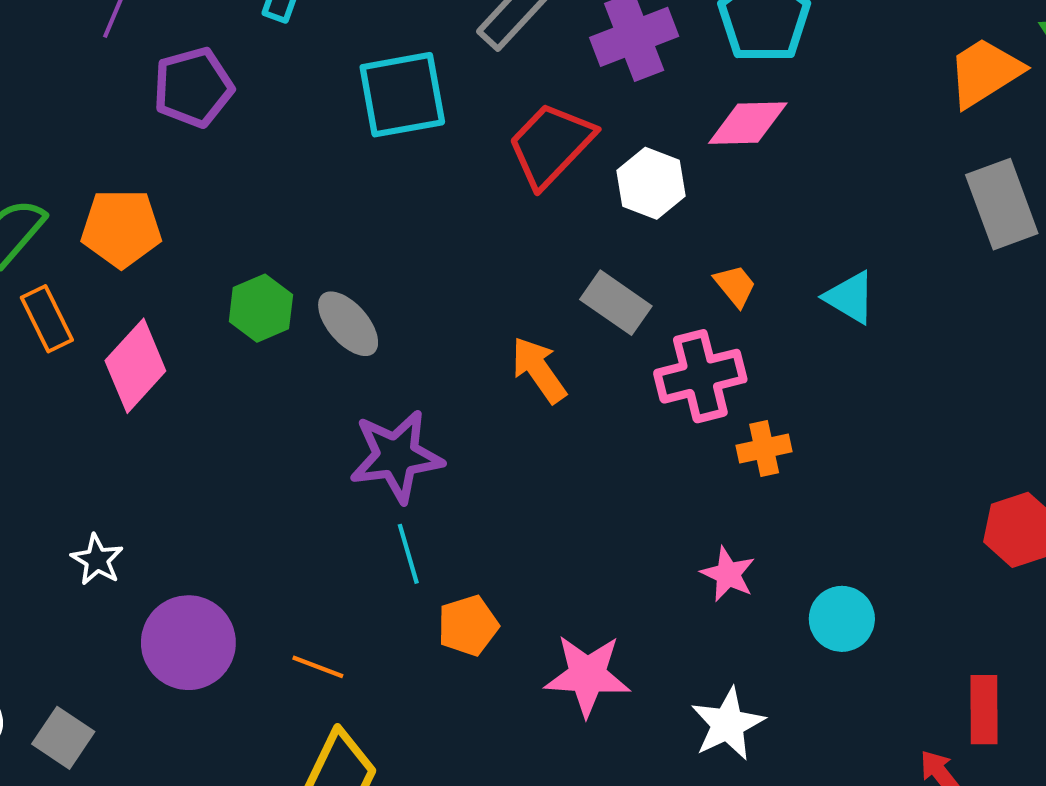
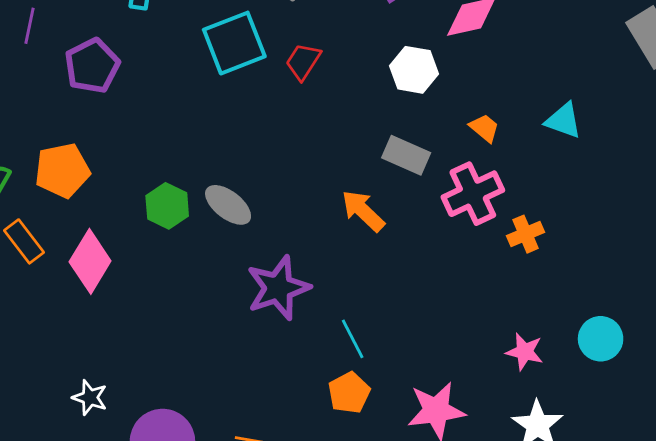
red trapezoid: (551, 145) -> (303, 62), moved, size x0.6
cyan line: (408, 554) -> (353, 339), moved
pink star: (728, 574) -> (525, 352), moved

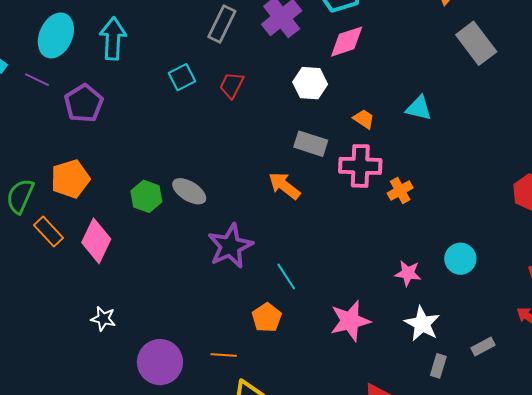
purple line: (30, 26) -> (37, 80), turned -70
cyan square: (234, 43) -> (182, 77), size x0.6
pink cross: (473, 194) -> (360, 166), turned 33
orange pentagon: (349, 393) -> (267, 318), moved
white star: (90, 398) -> (103, 319), moved

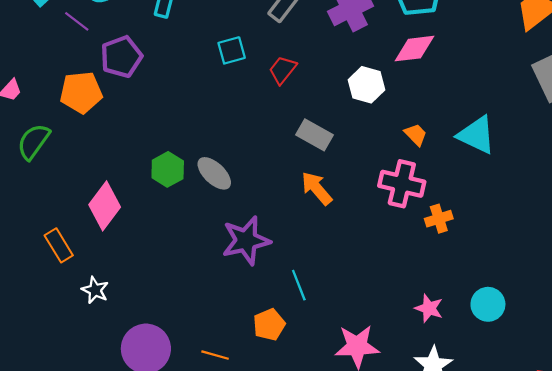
cyan triangle: (419, 108) -> (477, 135), size x1.4
gray rectangle: (311, 144) -> (314, 135), moved
orange pentagon: (70, 179) -> (81, 92), moved
orange rectangle: (48, 231) -> (59, 245), moved

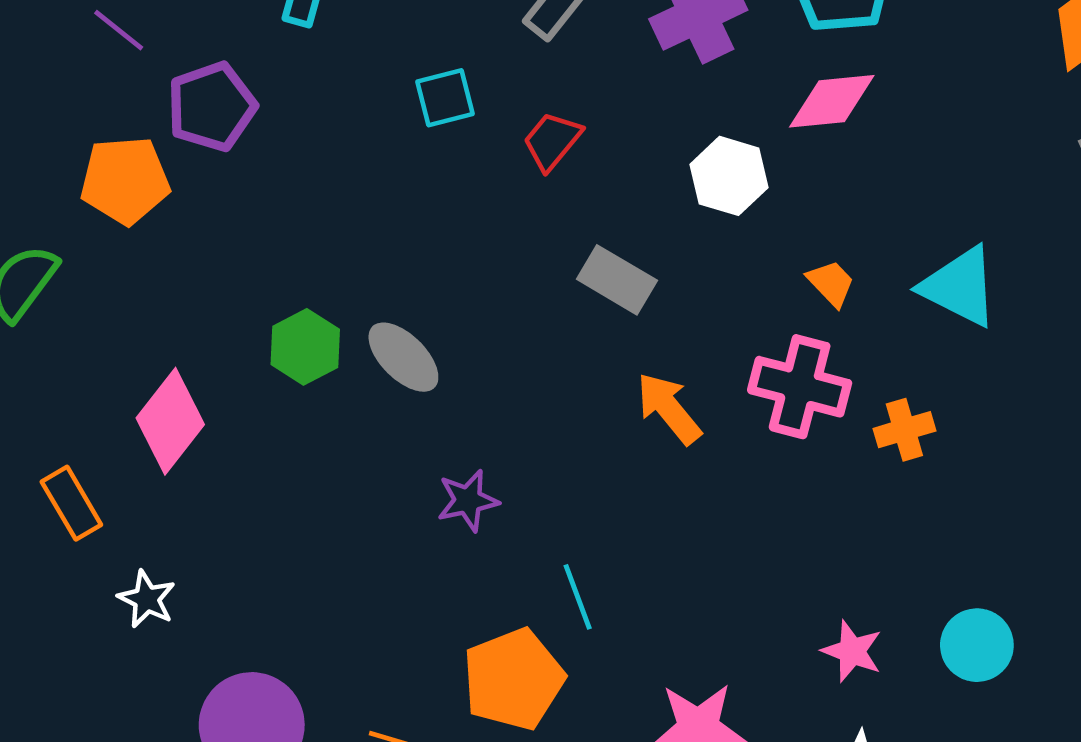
orange arrow: (317, 188) -> (669, 408), moved
orange cross: (439, 219) -> (904, 430), moved
purple star: (246, 241) -> (468, 501), size x0.6
orange pentagon: (269, 325) -> (513, 679), size x1.5

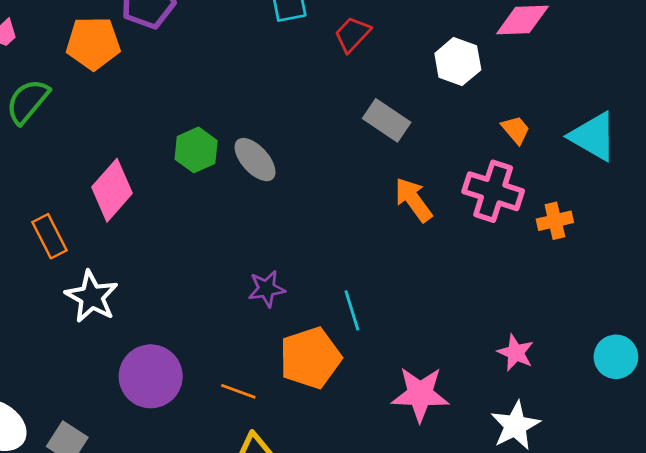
purple star: (468, 501) -> (267, 289), moved
white star: (147, 599) -> (92, 297), size x1.5
cyan circle: (977, 645) -> (616, 357), moved

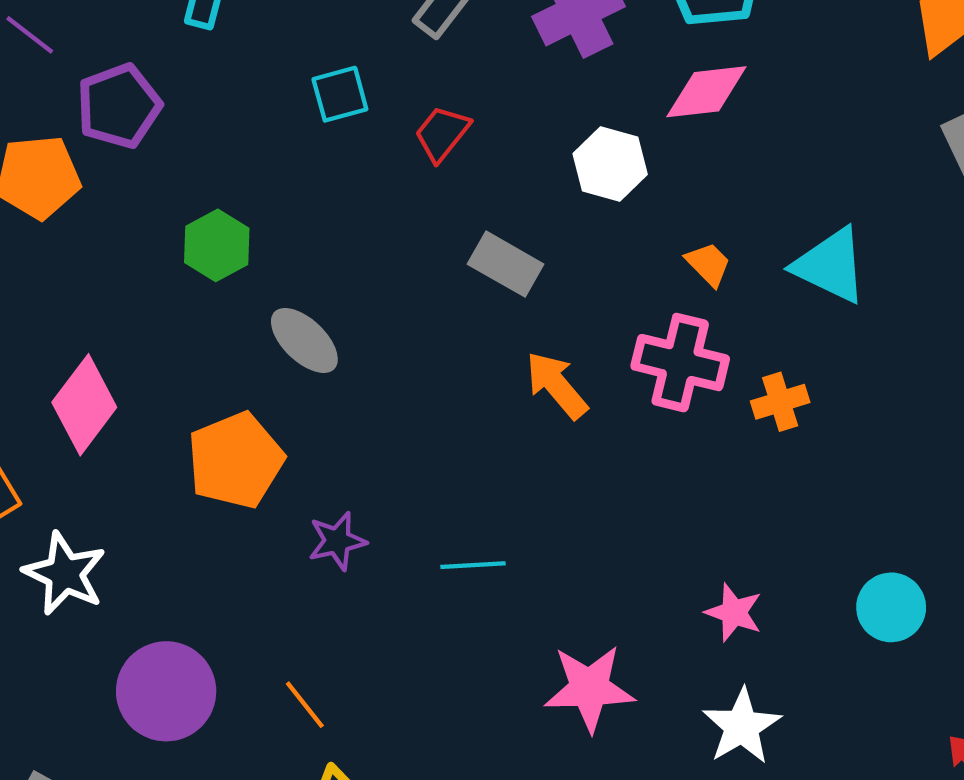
green hexagon: (196, 150) -> (217, 245), moved
cyan line: (352, 310) -> (473, 565), turned -72
orange pentagon: (310, 358) -> (236, 460), moved
orange line: (238, 391) -> (305, 705), turned 36

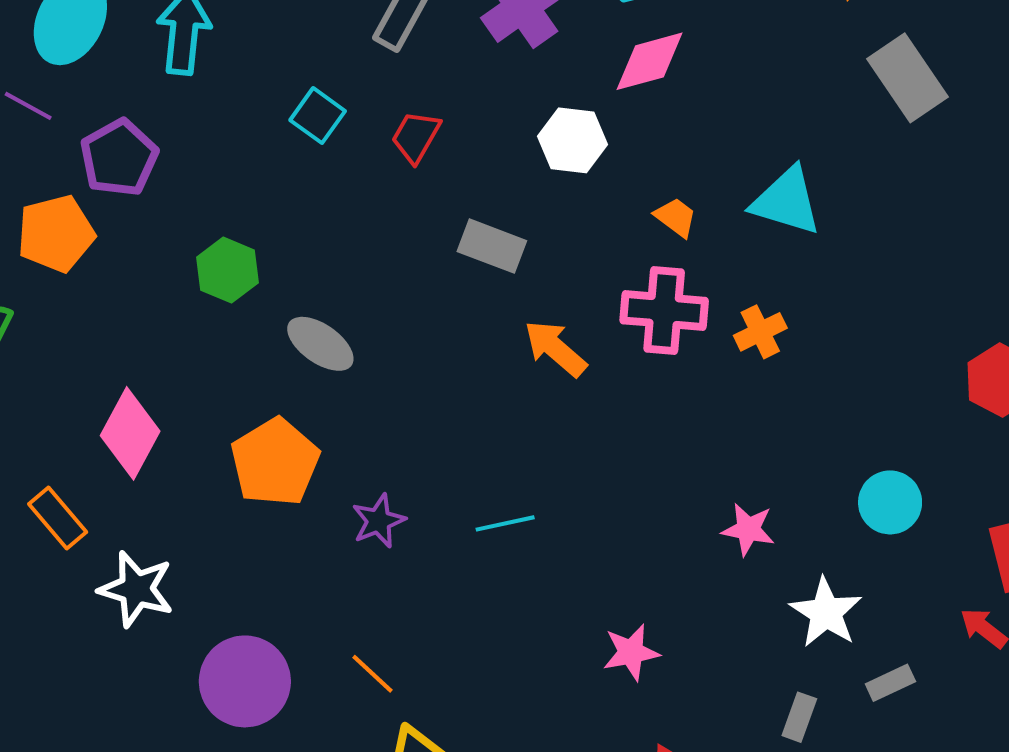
cyan square: (340, 94) -> (318, 116), turned -30
pink star: (589, 688) -> (631, 652), moved, size x0.7
white star: (742, 726) -> (826, 612), moved

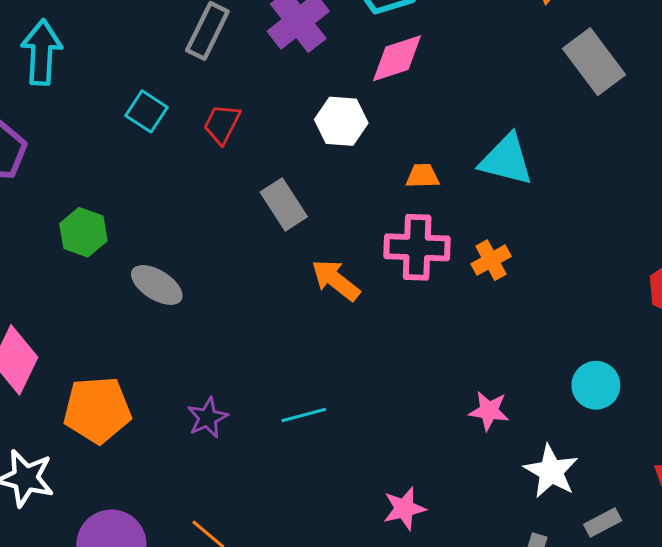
orange trapezoid: (676, 217) -> (423, 176), turned -36
gray rectangle: (492, 246) -> (284, 204), turned 39
orange pentagon: (275, 462) -> (97, 410), moved, turned 30

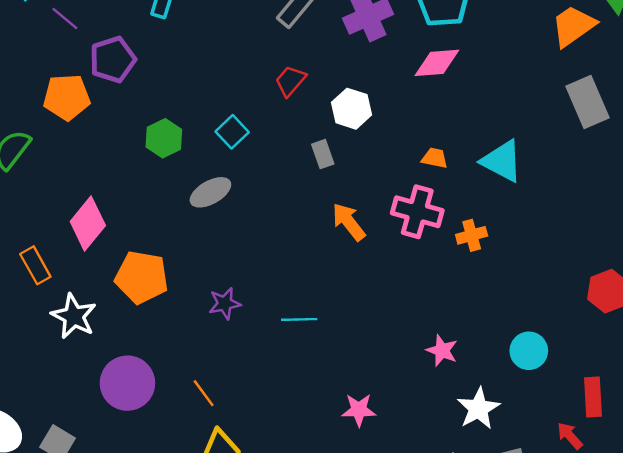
cyan square: (146, 111) -> (232, 132), moved
white hexagon: (341, 121) -> (351, 109), moved
gray rectangle: (284, 204) -> (323, 154), size x0.7
gray ellipse: (157, 285) -> (210, 192), turned -75

